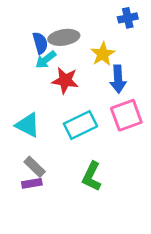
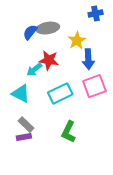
blue semicircle: (40, 43) -> (30, 32), turned -126
cyan arrow: (46, 60) -> (34, 70), moved

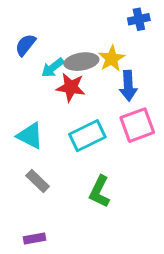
gray ellipse: (48, 28) -> (81, 62), moved
blue semicircle: (30, 32) -> (25, 45), moved
cyan arrow: (34, 70) -> (53, 68), moved
purple rectangle: (24, 137) -> (34, 238), moved

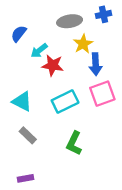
gray ellipse: (81, 62) -> (70, 21), moved

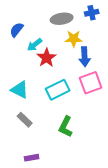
yellow star: (83, 44) -> (74, 39), turned 30
red star: (53, 65) -> (47, 58), turned 30
purple rectangle: (25, 178) -> (32, 158), moved

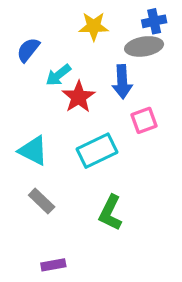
gray ellipse: (62, 19) -> (144, 46), moved
yellow star: (74, 39) -> (94, 26), moved
blue arrow: (85, 57) -> (122, 82), moved
pink square: (91, 83) -> (144, 120), moved, size x0.7

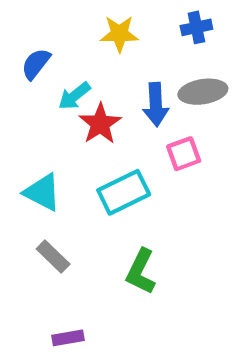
gray ellipse: (144, 46) -> (203, 92), moved

